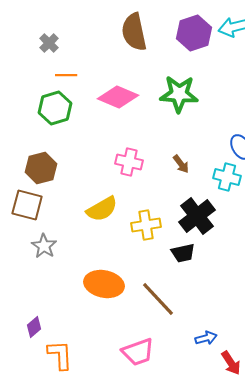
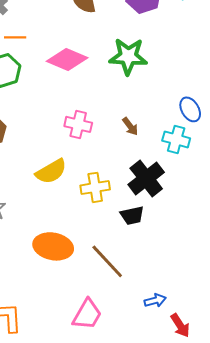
pink trapezoid: (138, 352) -> (87, 314), turned -40

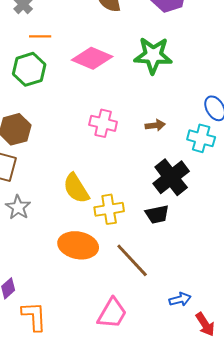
brown arrow: (130, 126) -> (155, 125), turned -60
yellow semicircle: (51, 171) -> (76, 188), moved, turned 88
yellow cross: (95, 187) -> (109, 209), moved

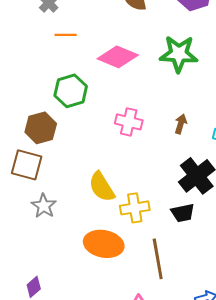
green hexagon: (29, 69) -> (71, 91), moved
brown arrow: (155, 125) -> (181, 124), turned -66
brown line: (132, 260) -> (158, 259), turned 33

